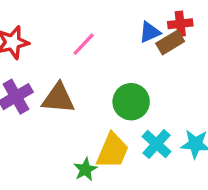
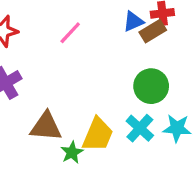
brown triangle: (58, 98) -> (46, 127), moved
green circle: (131, 102) -> (151, 86), moved

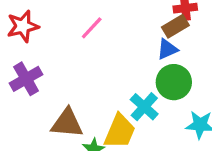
blue triangle: (133, 21) -> (167, 49), moved
cyan cross: (140, 128) -> (144, 107), moved

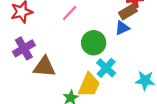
green circle: (174, 82) -> (94, 43), moved
brown triangle: (67, 123) -> (44, 67), moved

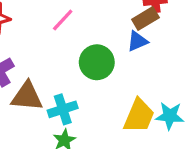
cyan cross: (106, 68) -> (63, 109), moved, turned 30
yellow trapezoid: (89, 85) -> (139, 116), moved

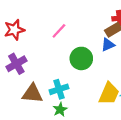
brown triangle: (27, 96) -> (32, 94), moved

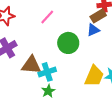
brown triangle: (32, 94) -> (31, 65), moved

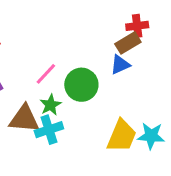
pink line: (47, 17) -> (46, 74), moved
green star: (48, 91) -> (50, 105), moved

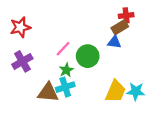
blue triangle: (120, 65) -> (114, 42), turned 32
brown triangle: (24, 119) -> (48, 92), moved

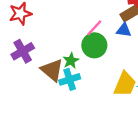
pink line: (63, 49) -> (94, 28), moved
brown triangle: (48, 92) -> (52, 70), moved, turned 35

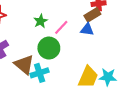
green circle: (94, 45) -> (49, 48), moved
green star: (71, 61) -> (41, 21), moved

